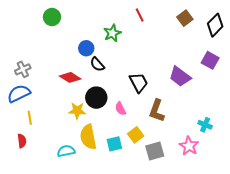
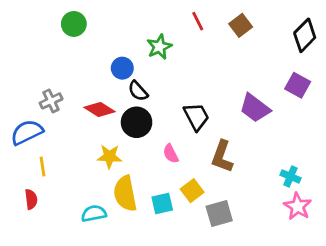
brown square: (185, 18) -> (241, 25), moved
gray cross: (23, 69) -> (51, 101), moved
black circle: (96, 98) -> (137, 122), moved
pink star: (189, 146) -> (298, 206), moved

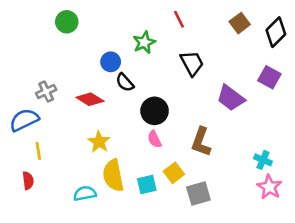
brown square: (241, 25) -> (240, 23), moved
black trapezoid: (196, 117) -> (192, 63), moved
black circle: (137, 122) -> (155, 111), moved
yellow star: (109, 156) -> (99, 142), turned 30

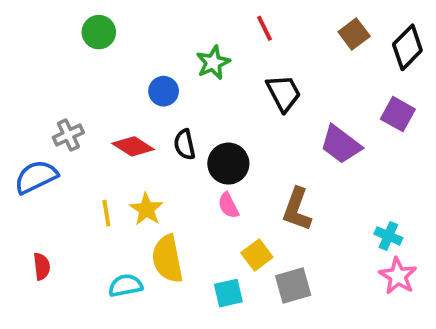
black semicircle: (125, 82) -> (185, 144), moved, turned 30
yellow line: (38, 151) -> (106, 213), moved
cyan square: (147, 184) -> (228, 293), moved

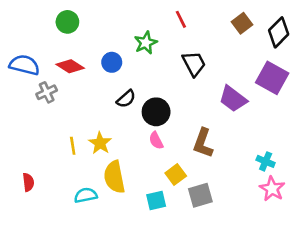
purple square: (398, 114) -> (272, 78), size x1.4
black semicircle: (185, 144) -> (126, 99), turned -120
red diamond: (133, 146) -> (70, 66), moved
blue semicircle: (36, 177) -> (24, 65), moved, turned 40

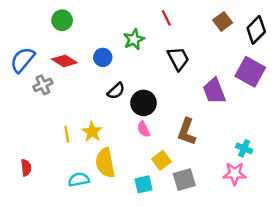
blue semicircle: (24, 65) -> (22, 60), turned -64
purple trapezoid: (233, 99) -> (214, 91), turned 32
pink star: (272, 189) -> (235, 174), moved, turned -30

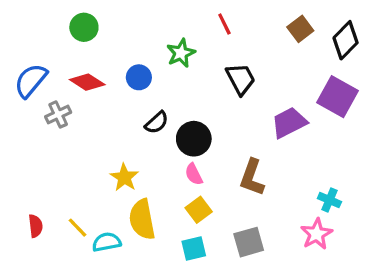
purple trapezoid: (214, 91) -> (289, 123), turned 84
yellow line: (67, 134) -> (78, 228), moved, turned -35
yellow square: (161, 160) -> (199, 210), moved
pink star: (235, 174) -> (316, 234), turned -30

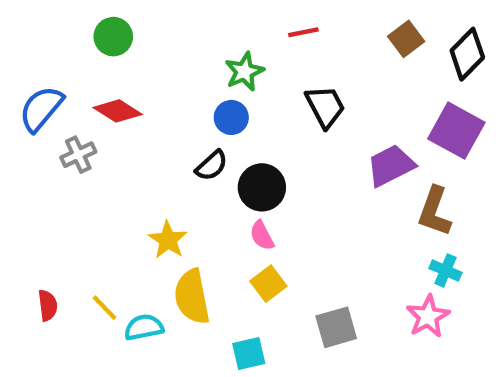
red line: (224, 24) -> (303, 32), turned -75
blue circle: (139, 77) -> (231, 117), moved
brown L-shape: (252, 177) -> (435, 211), moved
cyan square: (194, 248) -> (249, 354), moved

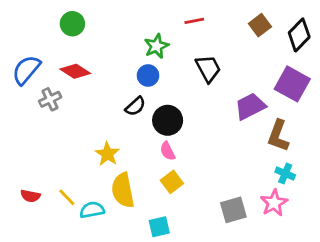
red semicircle: (48, 305) -> (30, 196), turned 108
gray square: (336, 327) -> (233, 210), moved

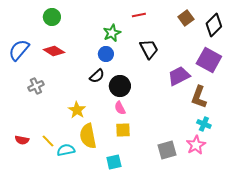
gray cross: (50, 99) -> (36, 86), moved
yellow square: (172, 182) -> (123, 130), turned 35

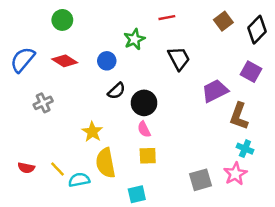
blue circle: (106, 54) -> (107, 61), moved
purple square: (209, 60) -> (251, 72), size x0.7

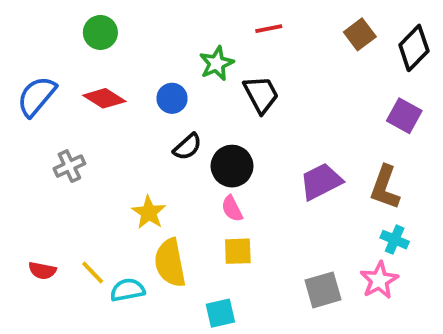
black trapezoid: (179, 58) -> (261, 94), moved
purple trapezoid: (215, 91) -> (321, 182), moved

